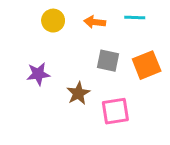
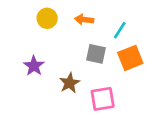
cyan line: (135, 18) -> (120, 30), moved, turned -60
purple star: (38, 74) -> (34, 66), turned -30

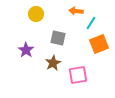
orange arrow: (84, 20) -> (76, 11), moved
gray square: (96, 54) -> (58, 38), moved

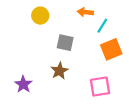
purple star: (26, 50) -> (23, 84), moved
pink square: (78, 75) -> (100, 87), moved

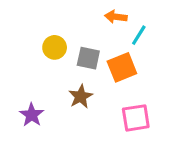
yellow circle: (40, 16) -> (55, 47), moved
orange square: (111, 49) -> (122, 67), moved

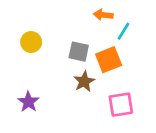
yellow circle: (55, 47) -> (31, 42), moved
brown star: (81, 96) -> (84, 81), moved

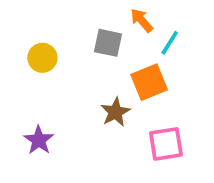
orange arrow: (103, 15) -> (142, 20), turned 42
gray square: (79, 52) -> (108, 43), moved

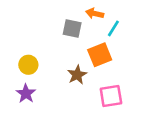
orange arrow: (142, 20) -> (95, 13), turned -36
yellow circle: (42, 58) -> (28, 65), moved

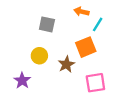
gray square: (72, 28) -> (47, 24), moved
yellow circle: (28, 65) -> (39, 56), moved

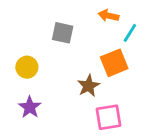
yellow circle: (39, 56) -> (27, 67), moved
pink square: (95, 83) -> (108, 117), moved

